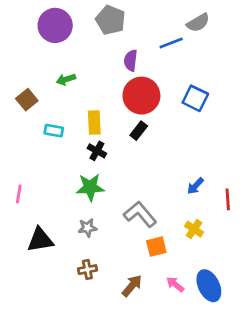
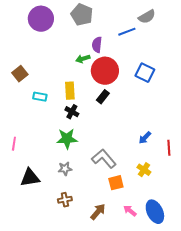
green arrow: (66, 79) -> (83, 59), moved

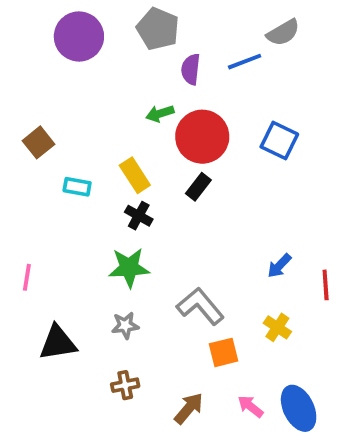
purple semicircle: (97, 45) -> (191, 69), moved
yellow rectangle: (70, 91) -> (135, 175), turned -30

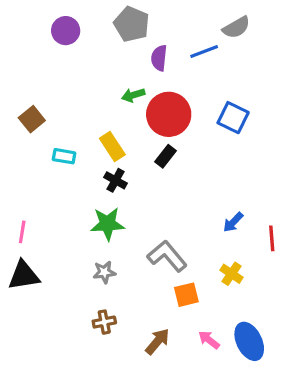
purple circle: (79, 36) -> (66, 31), size x0.7
black triangle: (58, 343) -> (24, 275), moved

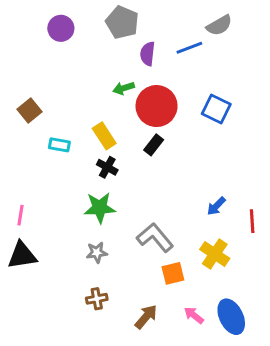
yellow cross: (231, 274) -> (215, 254), size x1.4

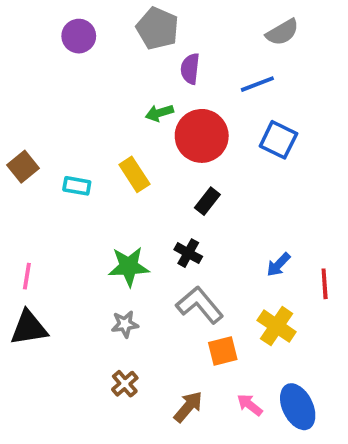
blue line: (189, 48) -> (257, 84), moved
brown square: (30, 111) -> (23, 167), moved
black rectangle: (154, 145) -> (207, 201), moved
black cross: (107, 167) -> (188, 253), moved
brown cross: (97, 299) -> (125, 384), turned -30

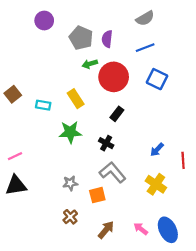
gray pentagon: (157, 28) -> (81, 38), moved
gray semicircle: (282, 32) -> (145, 18), moved
green star: (129, 267) -> (70, 132), moved
pink line: (27, 276) -> (15, 156), turned 56
orange square: (223, 351) -> (97, 195), moved

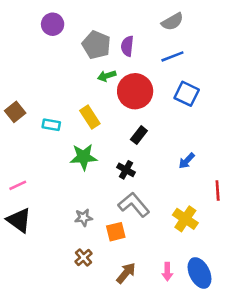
blue arrow: (157, 150) -> (187, 161), moved
black triangle: (16, 185) -> (19, 220), turned 45
pink arrow: (141, 229) -> (167, 272), turned -128

